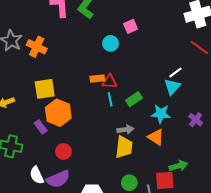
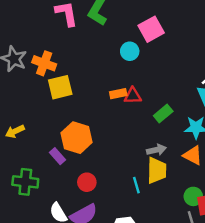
pink square: (131, 26) -> (151, 29), size x1.5
yellow square: (45, 89) -> (60, 87), moved
cyan line: (110, 99) -> (136, 185), moved
green circle: (129, 183) -> (193, 196), moved

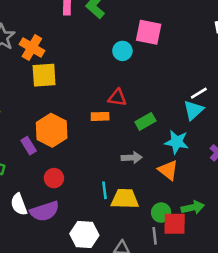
pink square: (151, 29) -> (149, 32), turned 30
orange rectangle: (118, 94) -> (100, 116), moved
yellow trapezoid: (157, 170) -> (125, 199), moved, turned -100

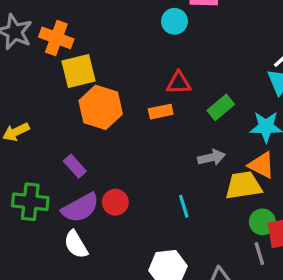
orange hexagon: (52, 130) -> (101, 107), moved
yellow trapezoid: (125, 199) -> (243, 185), moved
purple semicircle: (45, 211) -> (80, 208), moved

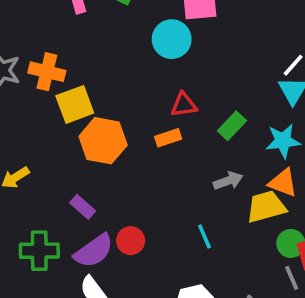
cyan circle: (174, 21) -> (172, 39), size x1.4

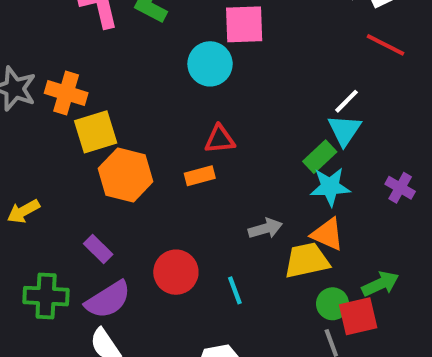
green rectangle: (232, 126) -> (320, 157), moved
red circle: (131, 241) -> (176, 272), moved, size x1.4

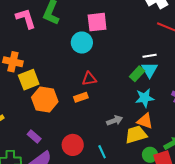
white line: (346, 101) -> (150, 56), turned 40
green rectangle: (320, 157) -> (137, 74), moved

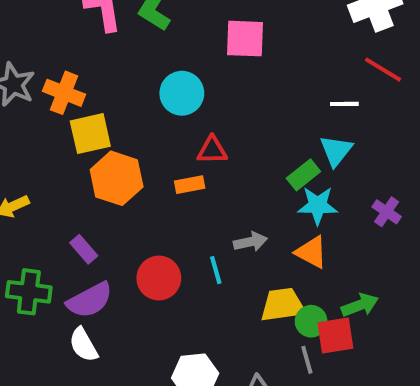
cyan circle: (82, 43) -> (182, 93), moved
white line: (150, 56) -> (344, 104), moved
green rectangle: (137, 74) -> (303, 175), moved
yellow trapezoid: (136, 135) -> (283, 305), moved
cyan line: (102, 152) -> (216, 270), moved

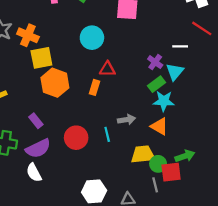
orange rectangle: (190, 185) -> (95, 87), turned -64
purple cross: (387, 212) -> (155, 62), moved

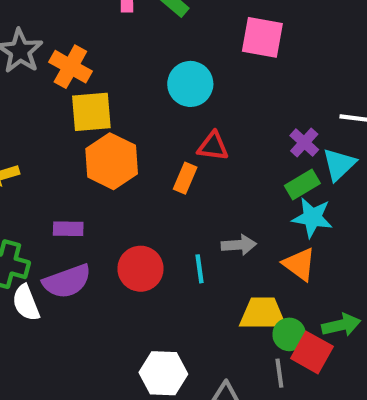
purple rectangle: (36, 121) -> (68, 229), turned -56
red square: (171, 172) -> (312, 352), turned 30
white semicircle: (34, 173) -> (26, 303), moved

